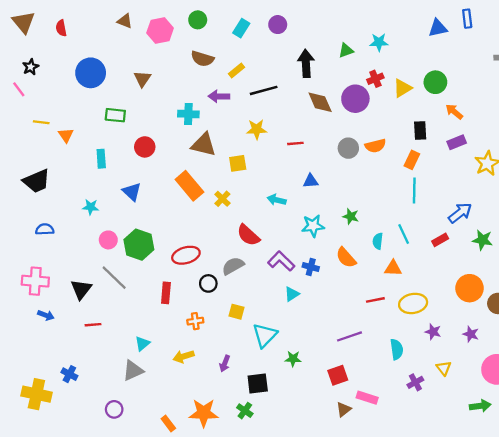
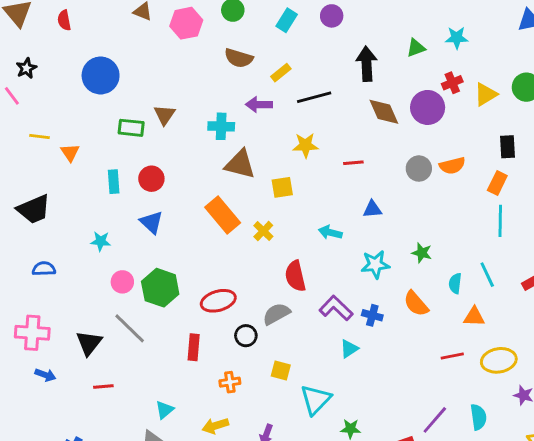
brown triangle: (142, 79) -> (165, 115), moved
red circle: (145, 147) -> (151, 179), moved
red semicircle: (248, 235) -> (295, 276), turned 35
purple line: (350, 336) -> (435, 420), moved, turned -30

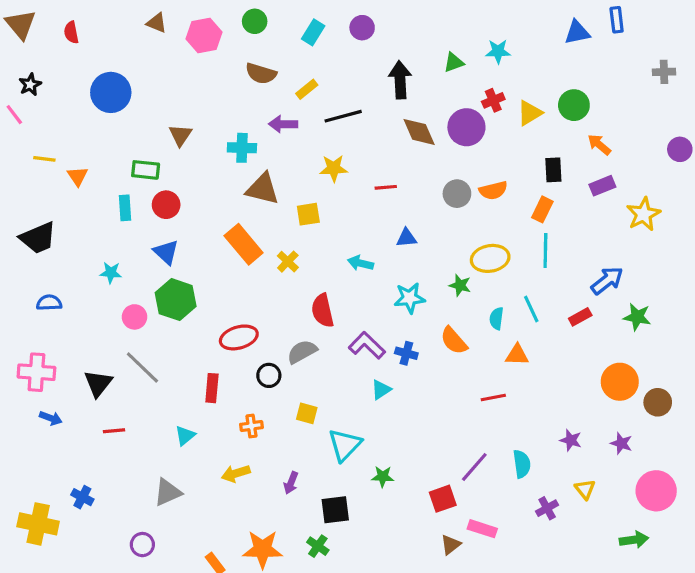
green rectangle: (131, 128) -> (146, 170), moved
green hexagon: (160, 288) -> (176, 300), moved
yellow ellipse: (499, 360) -> (490, 258), moved
cyan triangle: (165, 410) -> (185, 435), moved

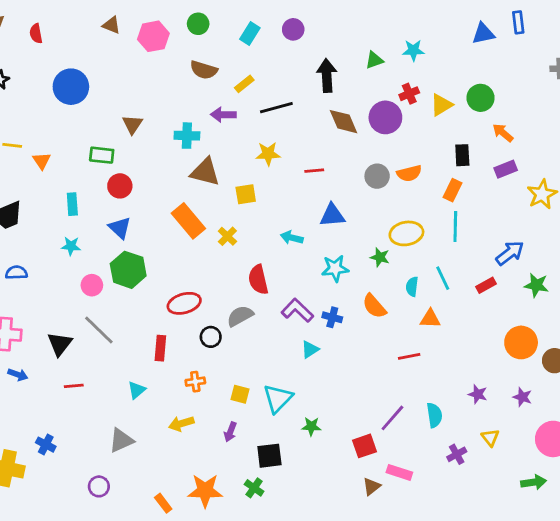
cyan rectangle: (125, 208) -> (72, 204), moved
blue triangle: (406, 238) -> (332, 215), size x1.4
yellow square: (307, 413) -> (240, 394), moved

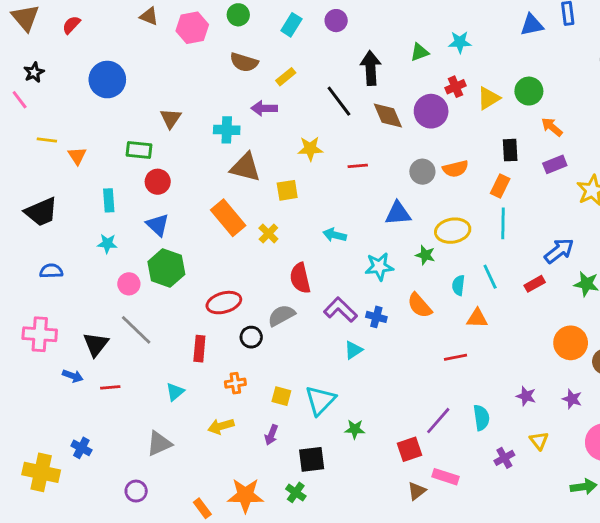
red semicircle: (36, 34) -> (71, 25), turned 54
black line: (276, 108) -> (339, 101), moved, turned 68
blue triangle: (332, 215) -> (398, 213), moved
blue arrow: (18, 375) -> (73, 376), moved

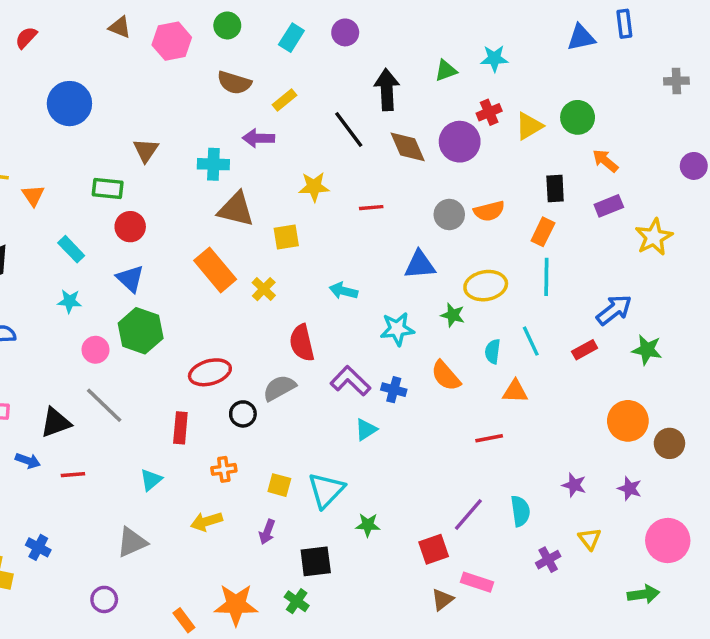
cyan rectangle: (109, 200) -> (71, 249), turned -40
black triangle: (96, 344) -> (56, 423), turned 32

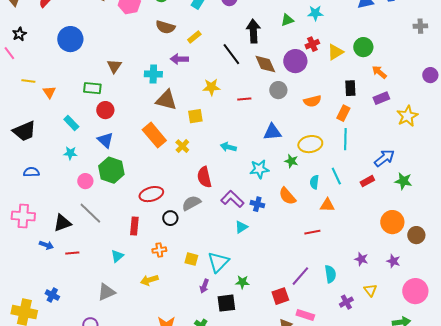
gray circle: (449, 215) -> (278, 90), moved
purple arrow: (267, 532) -> (204, 286), moved
black square: (316, 561) -> (226, 303), moved

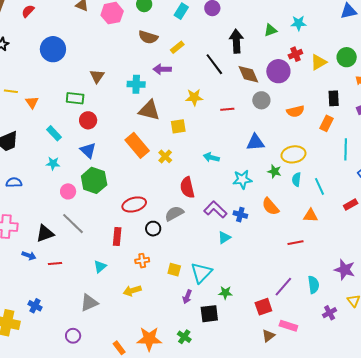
cyan line: (345, 139) -> (346, 149), moved
red rectangle: (367, 181) -> (351, 204), moved
cyan semicircle: (314, 182) -> (296, 179), moved
purple star: (361, 259) -> (345, 270), size x1.5

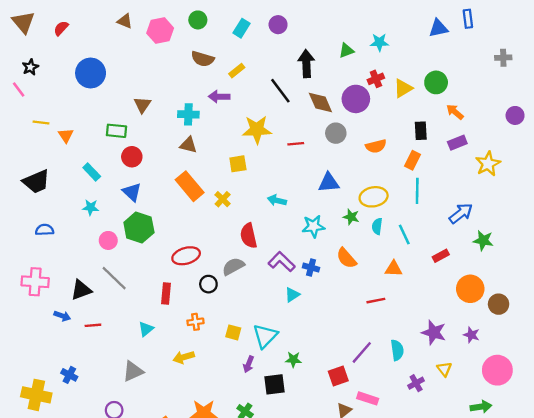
yellow star: (194, 97) -> (257, 130), size x1.4
brown triangle: (149, 110) -> (188, 145), moved, size x0.7
cyan line: (346, 149) -> (417, 191), moved

